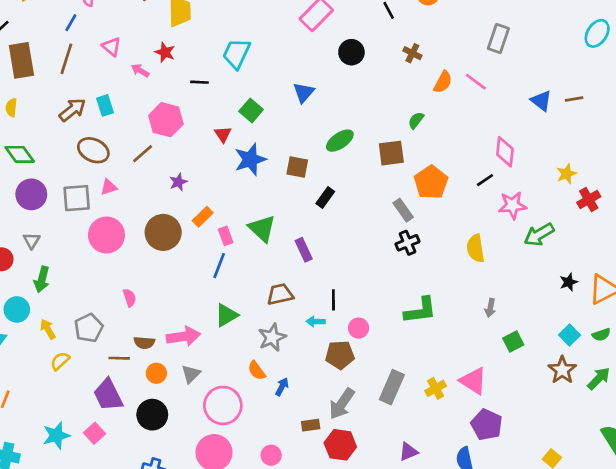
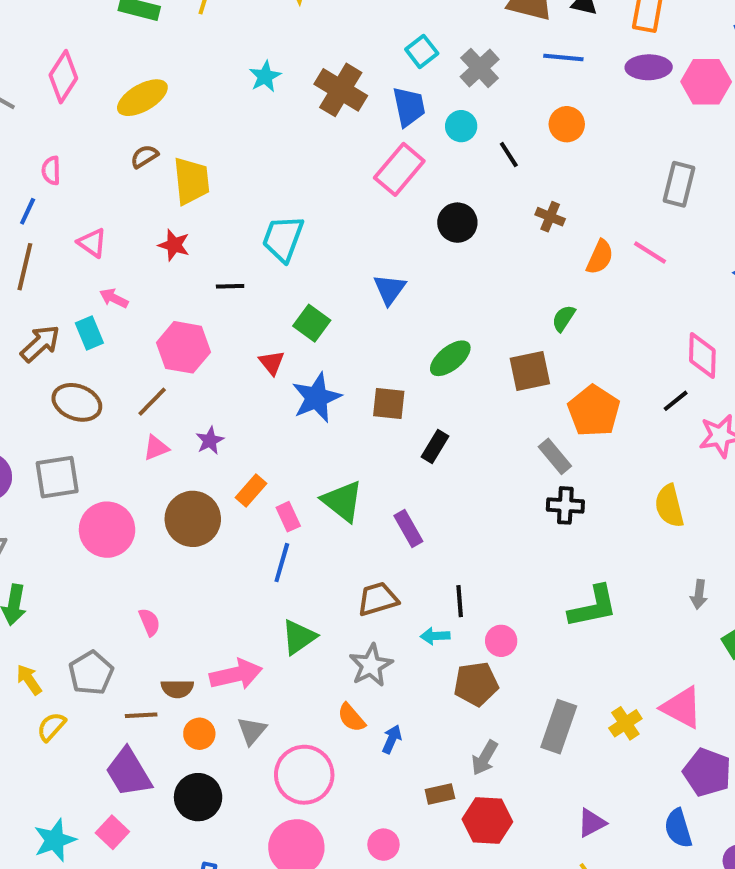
pink arrow: (140, 70) -> (114, 298), moved
pink triangle: (109, 187) -> (156, 448), moved
black cross: (408, 243) -> (565, 505), turned 30
gray arrow: (342, 404) -> (485, 758), size x0.7

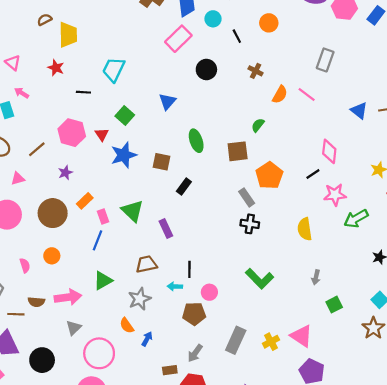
pink hexagon: (184, 347) -> (72, 133), moved
green ellipse: (450, 358) -> (196, 141), turned -75
pink triangle: (156, 448) -> (18, 179), moved
green L-shape: (593, 607) -> (260, 279), turned 52
orange circle: (199, 734) -> (52, 256), moved

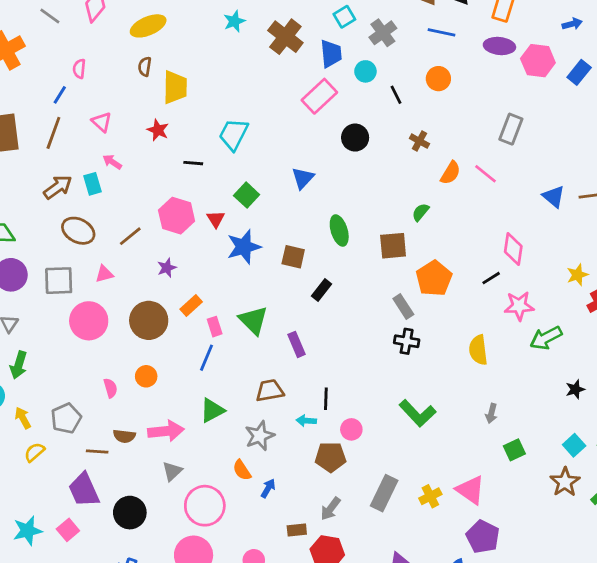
brown semicircle: (45, 20) -> (145, 67), turned -56

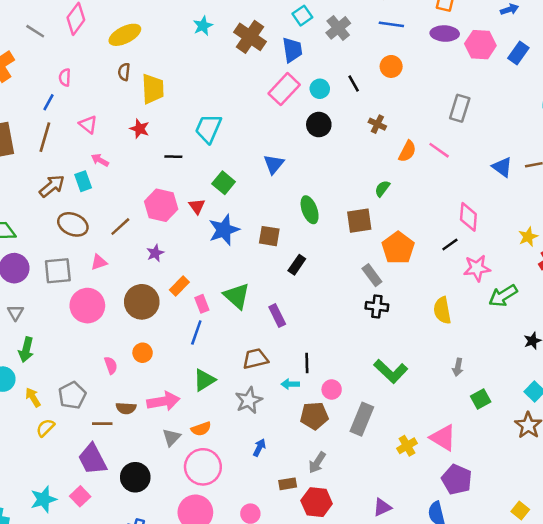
cyan circle: (365, 71) -> (320, 89), moved
orange semicircle: (242, 470) -> (201, 429), moved, turned -72
gray rectangle: (384, 493) -> (362, 419), moved

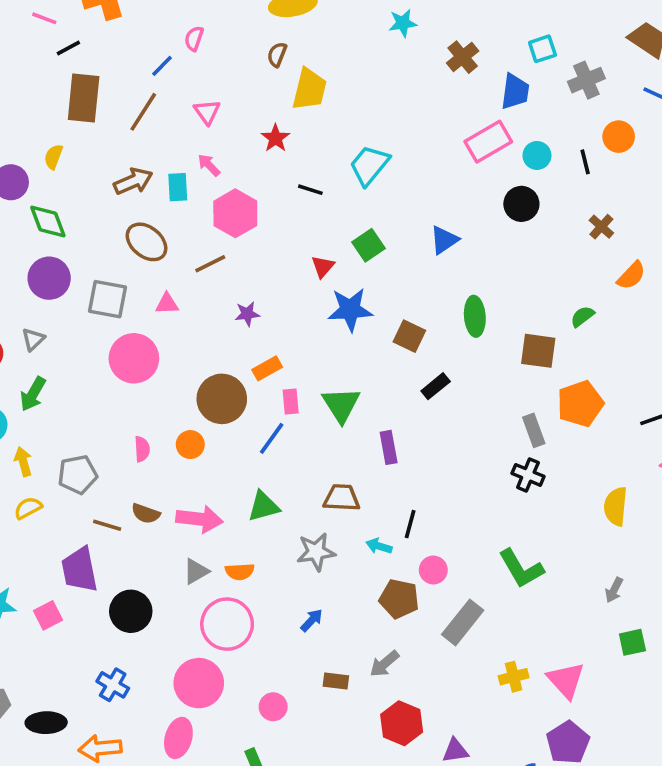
brown cross: (250, 37) -> (463, 57), size x0.7
orange circle: (391, 66) -> (619, 137), moved
pink hexagon: (161, 205) -> (235, 213), moved
brown circle: (142, 302) -> (222, 399), moved
red hexagon: (317, 502) -> (402, 723), moved

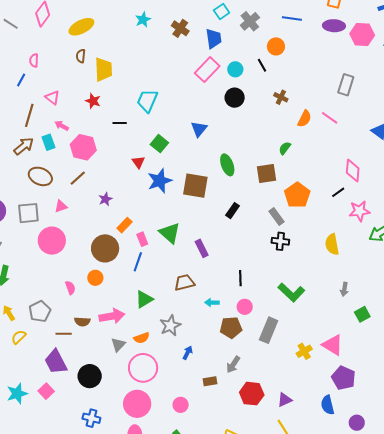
brown line: (143, 112) -> (29, 115), moved
brown square: (409, 336) -> (195, 186), size x1.5
black rectangle: (436, 386) -> (233, 211), moved
black line: (410, 524) -> (240, 278), moved
gray star: (316, 552) -> (170, 325), moved

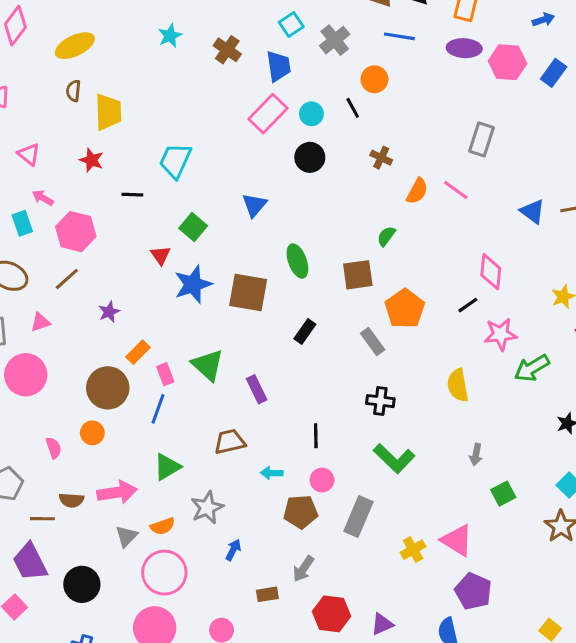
black cross: (280, 241) -> (380, 401), moved

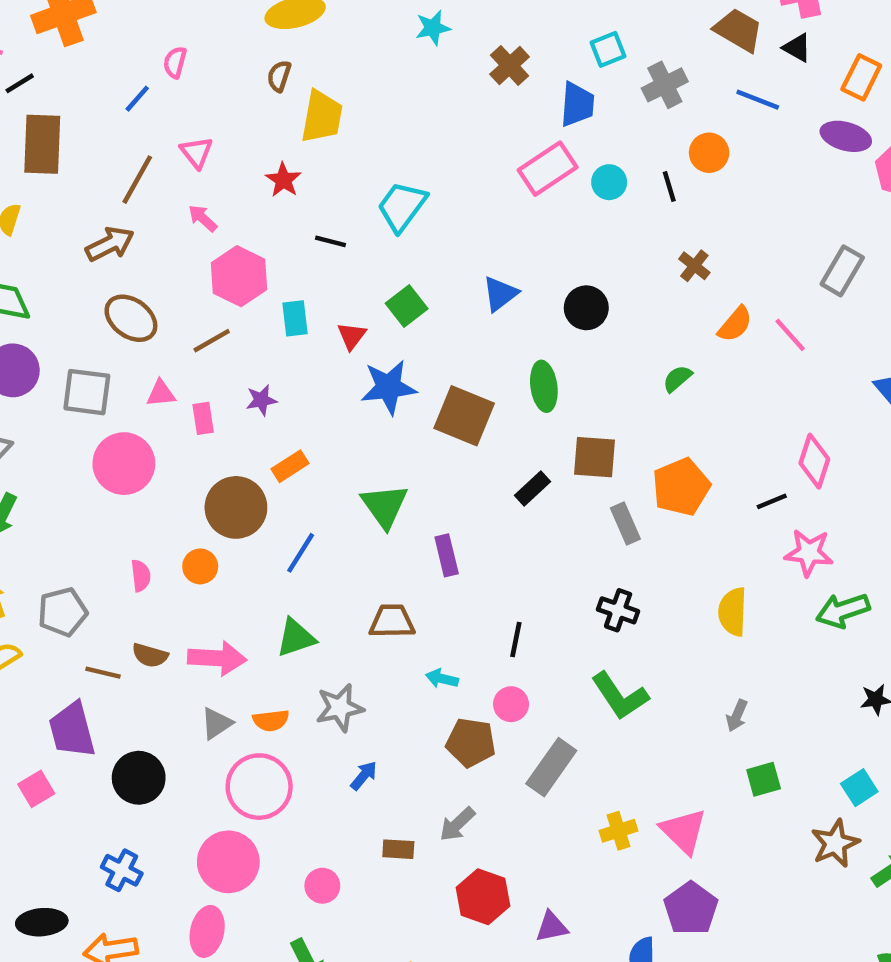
black circle: (310, 157) -> (586, 308), moved
cyan rectangle: (22, 223) -> (295, 318), moved
brown square: (358, 275) -> (595, 457), moved
pink rectangle: (165, 374) -> (203, 418), moved

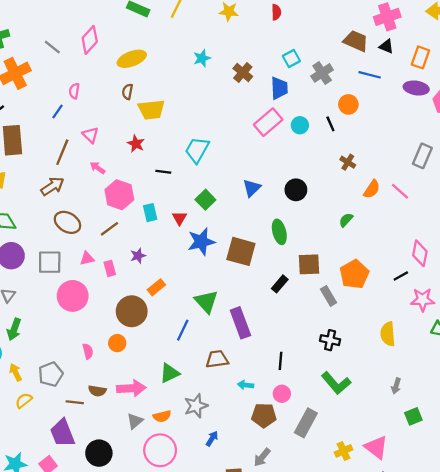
yellow trapezoid: (322, 117) -> (151, 110), turned 80
blue line: (301, 553) -> (183, 330), moved
purple rectangle: (447, 555) -> (240, 323), size x1.5

